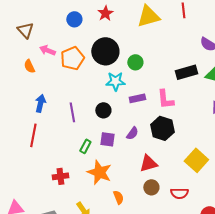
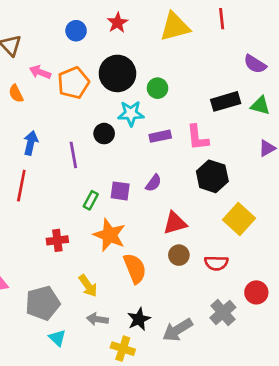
black circle: (103, 110) -> (104, 134), moved
black hexagon: (162, 128) -> (212, 176), moved
orange semicircle: (118, 197) -> (135, 268), size x1.6

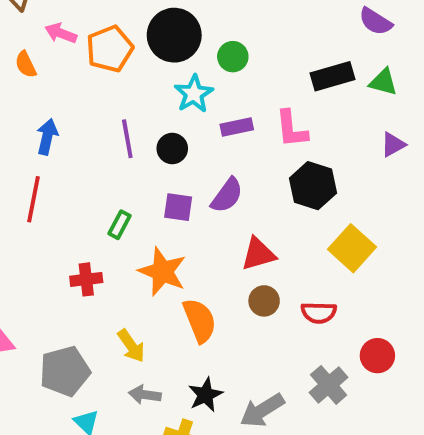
cyan star: (131, 114) -> (194, 94), turned -30
black circle: (104, 134) -> (172, 148), moved
purple line: (73, 155) -> (127, 139), moved
purple semicircle: (154, 183) -> (227, 195), size x1.4
green rectangle: (91, 200) -> (119, 225), moved

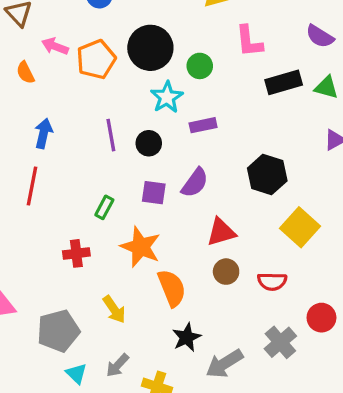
pink L-shape: (291, 129) -> (249, 41), moved
gray arrow: (145, 395) -> (117, 365), moved, turned -55
black star: (205, 395) -> (187, 337), moved

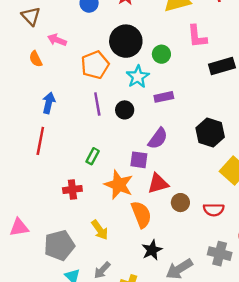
orange pentagon: (96, 59) -> (95, 65), moved
purple square: (154, 193) -> (139, 160), moved
red triangle: (221, 232) -> (158, 184), moved
gray cross: (280, 342) -> (220, 254), turned -35

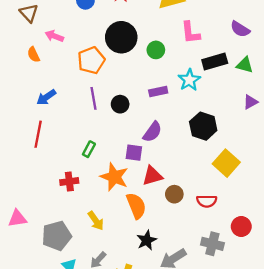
cyan star: (138, 77) -> (189, 80), moved
blue arrow: (49, 103) -> (46, 97), turned -138

